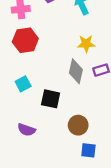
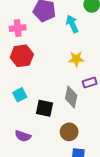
gray diamond: (76, 71) -> (71, 97), moved

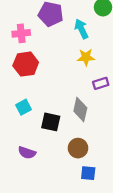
yellow star: (76, 59) -> (86, 57), moved
purple rectangle: (90, 83) -> (101, 83), moved

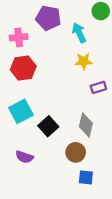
cyan square: (23, 107) -> (21, 111), size x1.5
gray diamond: (80, 109) -> (86, 125), moved
black square: (51, 122) -> (48, 126), turned 36

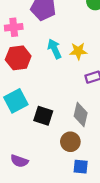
cyan arrow: (79, 33) -> (54, 49), moved
black square: (48, 126) -> (43, 116), turned -30
purple semicircle: (24, 157) -> (19, 161), moved

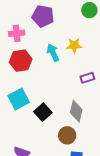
yellow star: (78, 51) -> (74, 45), moved
black square: (43, 116) -> (43, 112), turned 30

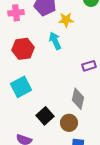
pink cross: (17, 33) -> (16, 13), moved
yellow star: (74, 45) -> (66, 20), moved
black square: (43, 112) -> (45, 116), moved

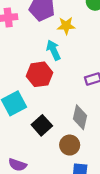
red hexagon: (23, 49) -> (40, 74), moved
black square: (45, 116) -> (42, 125), moved

